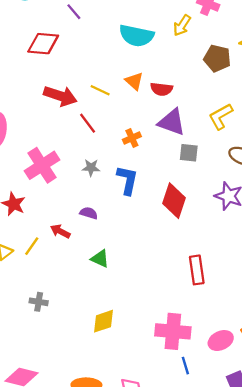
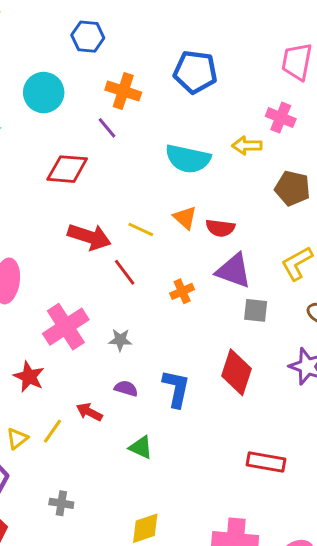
yellow arrow: (182, 25) -> (247, 146), turned 55
gray star: (91, 168) -> (120, 340), moved
blue L-shape: (127, 180) -> (176, 388), moved
red rectangle: (197, 270) -> (266, 462), turned -72

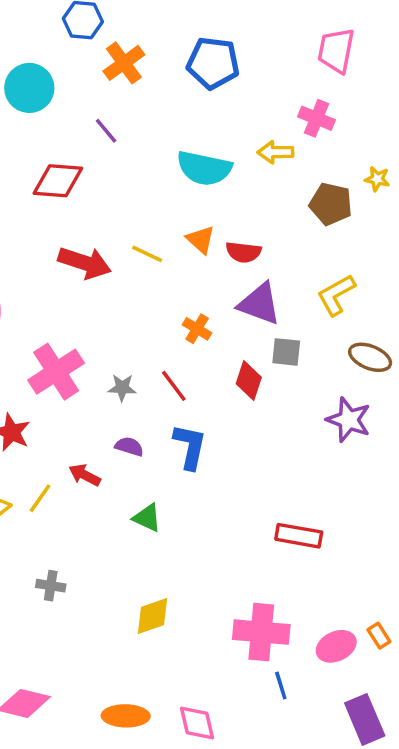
orange cross: (123, 91) -> (124, 63), moved, turned 36
red line: (125, 272) -> (174, 386), moved
orange cross: (182, 291) -> (197, 329), turned -35
red diamond: (237, 372) -> (249, 381), moved, size x0.7

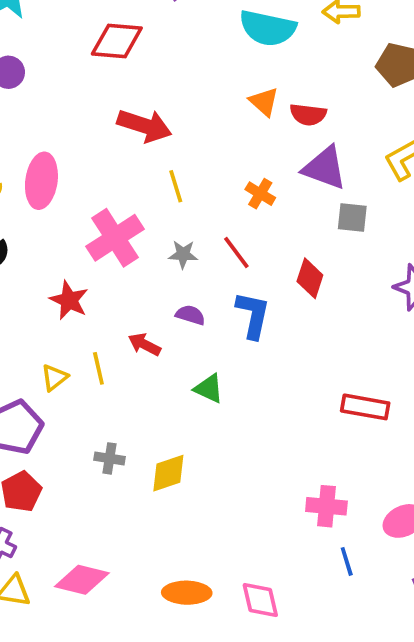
yellow line: (147, 254) -> (176, 186), moved, turned 48
red diamond: (249, 381) -> (310, 278), moved
yellow line: (40, 498) -> (98, 368), turned -48
yellow diamond: (152, 616) -> (168, 473), moved
pink cross: (261, 632) -> (326, 506), size x0.7

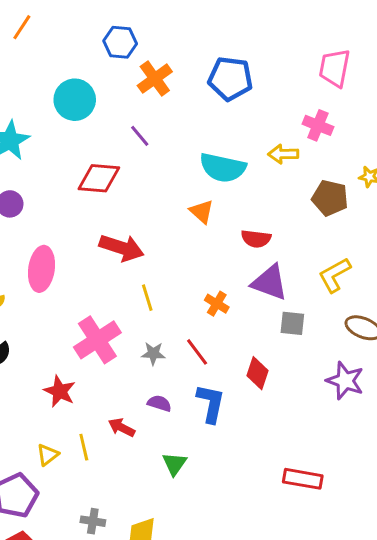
orange triangle: (264, 102) -> (202, 211), moved
pink ellipse: (41, 181) -> (42, 269), moved
green triangle: (209, 389) -> (174, 464), turned 40

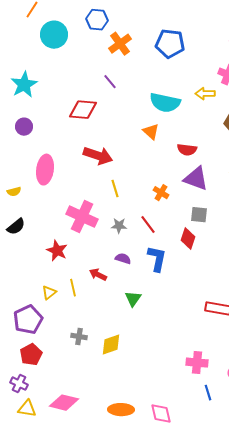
cyan circle: (75, 100) -> (54, 35), moved
gray square: (292, 323) -> (199, 215), moved
pink cross: (97, 340) -> (82, 217), turned -32

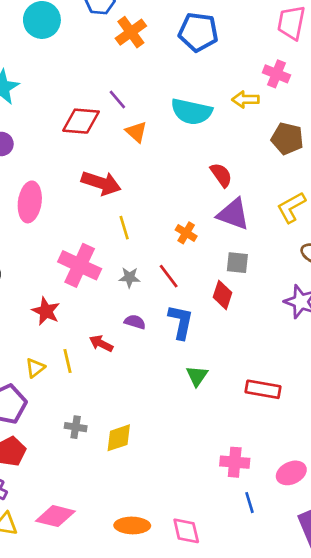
purple line: (110, 82) -> (117, 99), moved
orange triangle: (151, 132) -> (136, 132), moved
red semicircle: (187, 150) -> (221, 175), turned -132
green triangle: (133, 299) -> (197, 376), moved

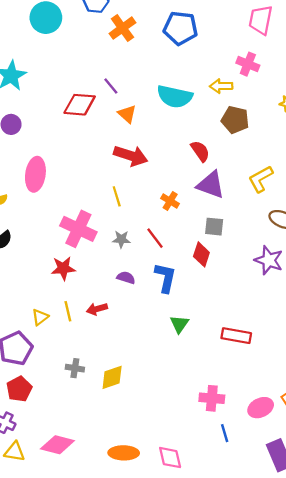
brown pentagon: (287, 139) -> (235, 120), moved
red arrow: (101, 183) -> (131, 156), moved
red star: (46, 311) -> (63, 268), moved, turned -30
red arrow: (101, 343) -> (97, 309), moved, turned -42

